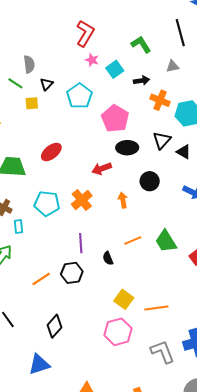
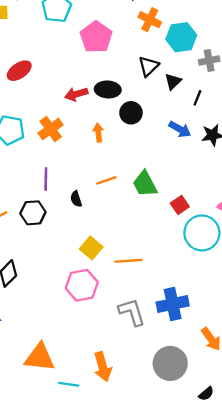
black ellipse: (127, 148) -> (108, 89), moved
black triangle: (184, 152) -> (173, 81), turned 42

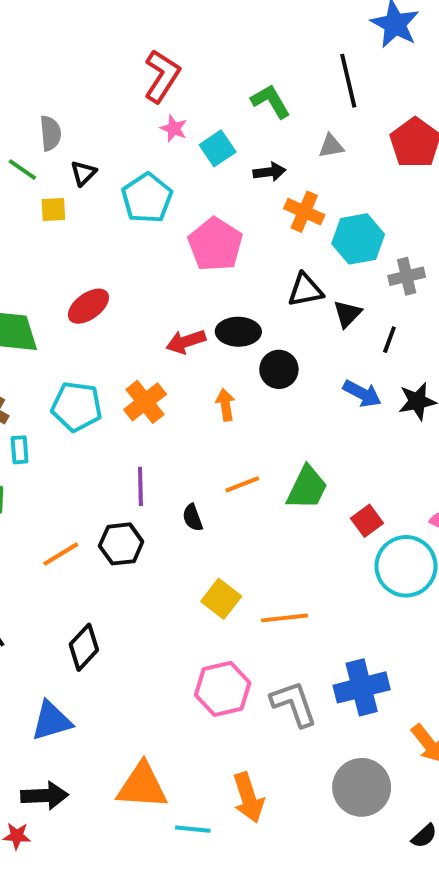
black triangle: (149, 66) -> (305, 290), turned 35
green trapezoid: (145, 184) -> (307, 488), turned -124
pink hexagon: (82, 285) -> (223, 689), moved

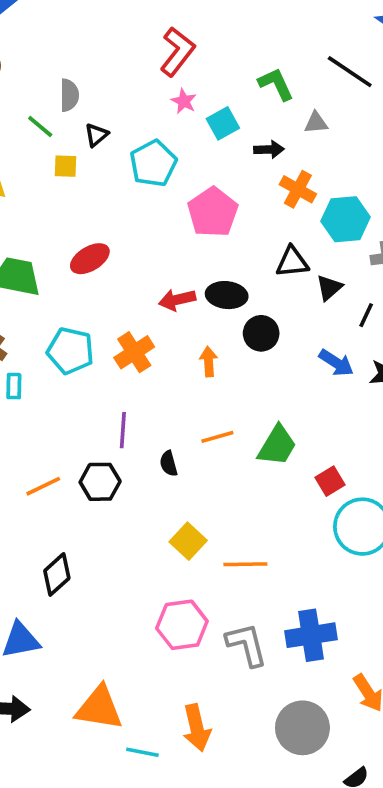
black line: (348, 81) -> (350, 72), turned -48
gray triangle: (331, 146) -> (316, 123), moved

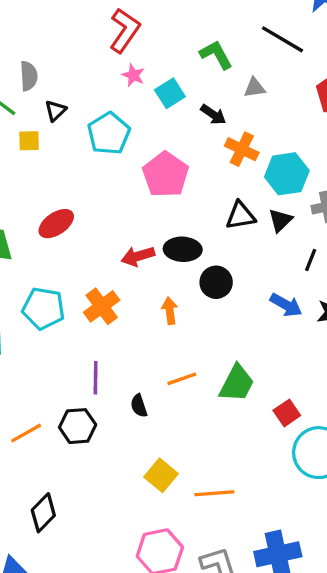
black arrow: (269, 149) -> (213, 115), turned 40
black triangle: (329, 288) -> (280, 220), moved

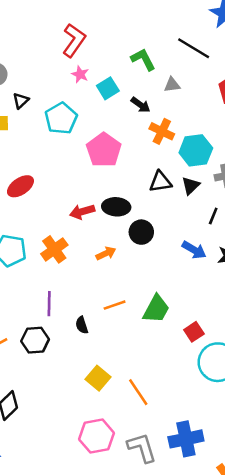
orange arrow: (170, 311) -> (106, 253), turned 72
orange line: (214, 493) -> (138, 392), turned 60

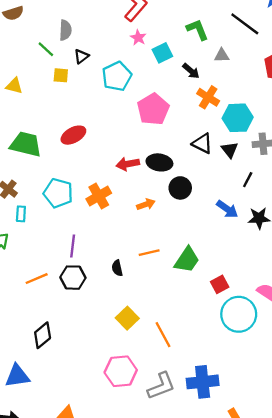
black triangle: (160, 182) -> (202, 143), turned 30
black triangle: (191, 186) -> (230, 150), turned -30
purple line: (49, 304) -> (73, 246), moved
gray L-shape: (142, 448) -> (161, 386), turned 80

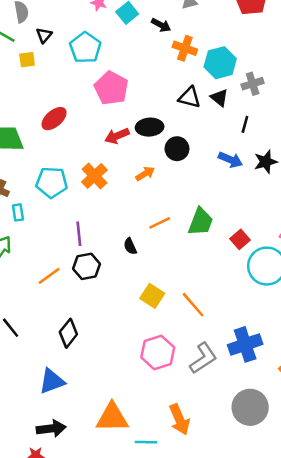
pink pentagon: (153, 109) -> (111, 88), moved

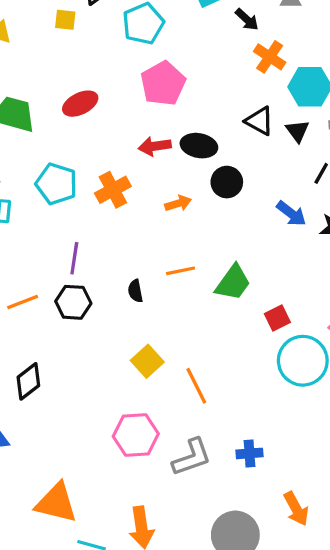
blue cross: (245, 344) -> (249, 453), size x0.6

